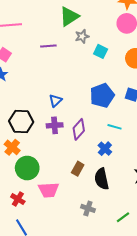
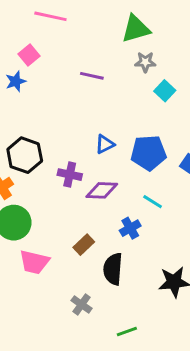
purple line: (48, 46) -> (92, 76), moved
blue triangle: (55, 101) -> (105, 144), moved
purple diamond: (79, 129) -> (102, 190), turned 35

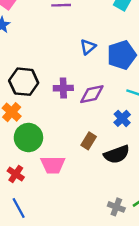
blue triangle: (105, 144) -> (88, 47), moved
black semicircle: (113, 269) -> (117, 154), turned -100
gray cross: (82, 304) -> (116, 207), moved

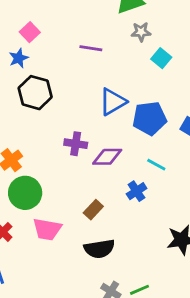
blue triangle: (88, 47) -> (113, 102), size x1.5
black hexagon: (24, 82) -> (35, 93), moved
black semicircle: (117, 154) -> (99, 249), moved

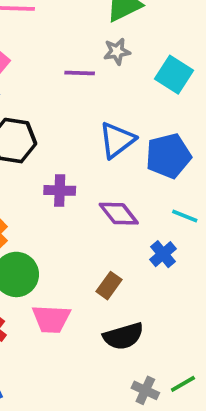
gray star: (141, 32) -> (117, 51), moved
cyan square: (161, 58) -> (174, 75), size x1.4
purple cross: (76, 144) -> (60, 190), moved
purple diamond: (107, 157) -> (119, 214), turned 60

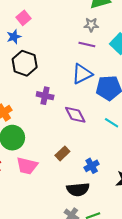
purple line: (80, 73) -> (87, 44), moved
blue cross: (163, 254) -> (92, 166), moved
black semicircle: (123, 336) -> (78, 189), moved

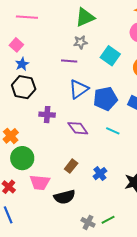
blue star: (14, 37) -> (22, 64), moved
purple line: (87, 44) -> (69, 61), moved
black semicircle: (78, 189) -> (64, 197), moved

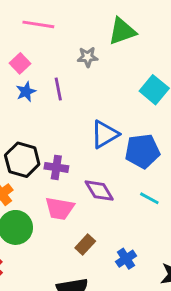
gray star: (80, 42) -> (88, 57), moved
purple line: (69, 61) -> (58, 89), moved, turned 70
black hexagon: (24, 87) -> (22, 160), moved
pink trapezoid: (40, 182) -> (60, 208), moved

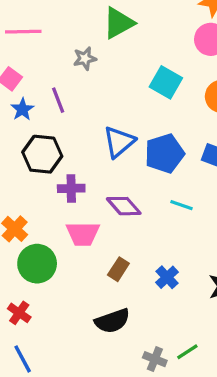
black hexagon: (22, 160) -> (42, 154), moved

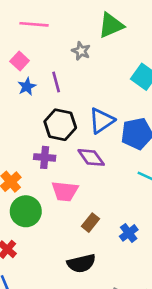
gray star: (85, 59) -> (81, 51), turned 30
black hexagon: (42, 154) -> (60, 125), moved
purple cross: (71, 188) -> (45, 157), moved
purple diamond: (124, 206) -> (91, 157), moved

